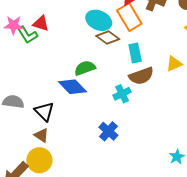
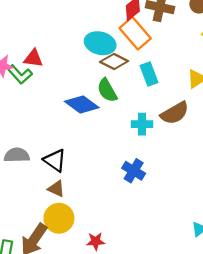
green semicircle: (85, 68) -> (107, 90), moved, turned -90
brown semicircle: (141, 76) -> (175, 113), moved
blue diamond: (73, 87) -> (82, 105), moved
cyan cross: (122, 94) -> (142, 124), turned 36

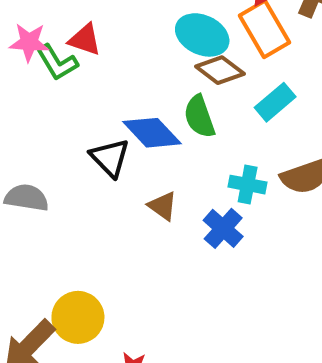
cyan rectangle: (149, 74) -> (275, 102), turned 60
black triangle: (55, 160) -> (110, 158), moved
blue cross: (134, 171) -> (223, 228), moved
brown triangle: (56, 189) -> (163, 206), moved

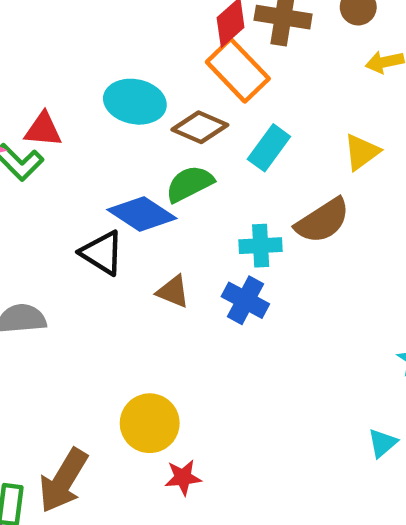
cyan ellipse: (202, 35) -> (135, 102), moved
green semicircle: (199, 117) -> (190, 184), turned 96
yellow circle: (78, 317) -> (150, 423), moved

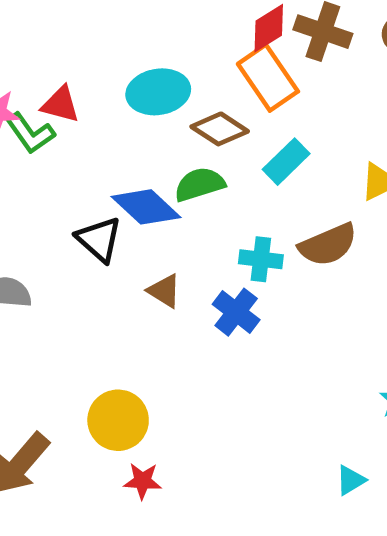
cyan ellipse: (135, 102) -> (158, 92), turned -30

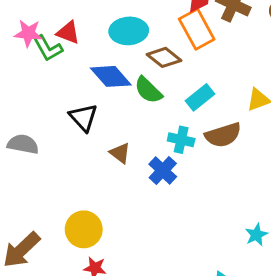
cyan rectangle: (286, 162) -> (200, 97), moved
green semicircle: (200, 184) -> (148, 90), turned -124
blue diamond: (146, 207) -> (111, 76), moved

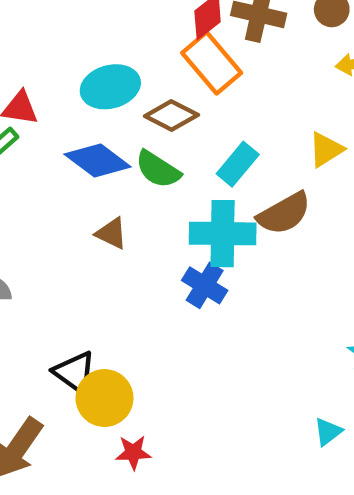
black triangle: (83, 117) -> (75, 373), moved
cyan cross: (181, 140) -> (223, 234), size x1.6
brown triangle: (120, 153) -> (111, 233), moved

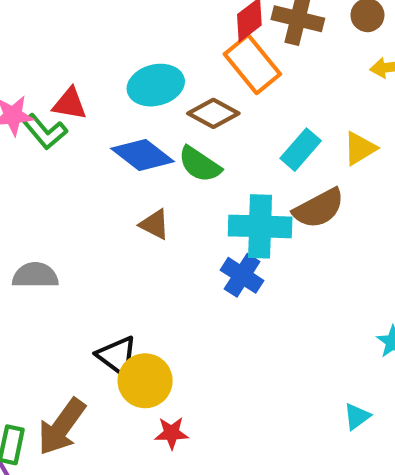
cyan rectangle: (238, 164) -> (301, 150), moved

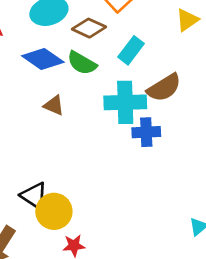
yellow triangle: (360, 148) -> (187, 20), moved
cyan rectangle: (301, 150) -> (131, 50), moved
blue cross: (242, 275) -> (146, 132), moved, turned -32

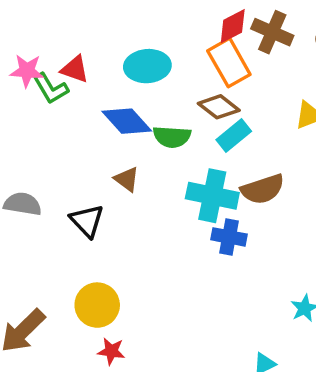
brown diamond: (89, 28) -> (219, 107), moved
green semicircle: (82, 63) -> (172, 137), turned -40
black triangle: (34, 196) -> (87, 221), moved

